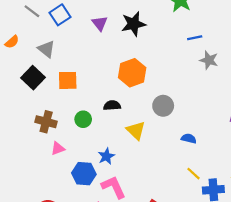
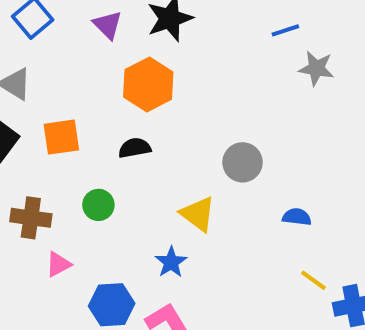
orange hexagon: (132, 73) -> (148, 84), moved
black semicircle: (112, 105) -> (135, 148), moved
blue star: (106, 156) -> (171, 262), moved

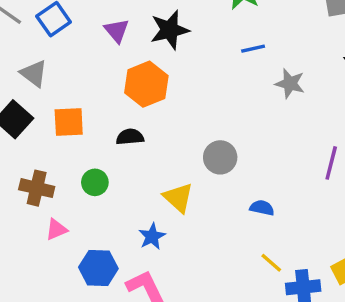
blue line: (285, 30) -> (253, 49), moved

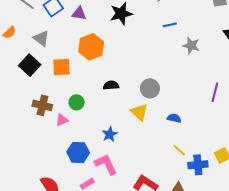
purple triangle: (117, 31) -> (79, 13), moved, turned -42
orange hexagon: (146, 84) -> (91, 47), moved
black semicircle: (130, 137) -> (111, 85), moved
yellow triangle: (178, 198) -> (139, 112), moved
pink triangle: (56, 229) -> (62, 120), moved

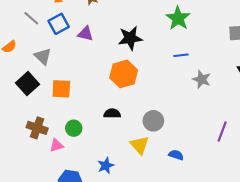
orange hexagon: (91, 47) -> (124, 74), moved

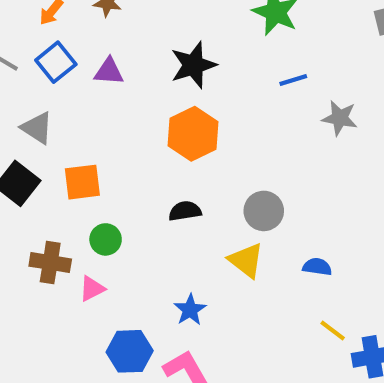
green circle: (74, 128) -> (106, 239), moved

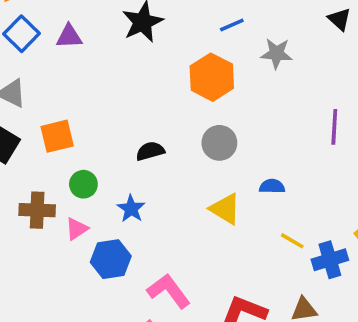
orange hexagon: (193, 134) -> (212, 77), moved
yellow triangle: (246, 260) -> (225, 209), moved
blue star: (190, 310) -> (131, 209), moved
blue hexagon: (130, 351) -> (111, 259), moved

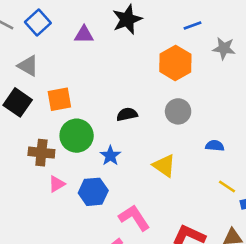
purple triangle: (69, 36) -> (84, 35), moved
green circle: (83, 184) -> (77, 136), size x1.6
yellow triangle: (225, 209) -> (164, 166), moved
pink triangle: (77, 229) -> (57, 184), moved

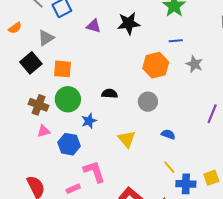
gray triangle: (28, 66) -> (46, 38), turned 42

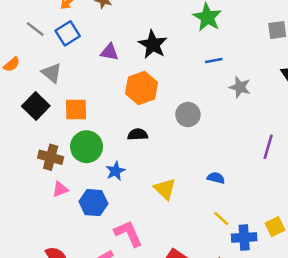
black star: (129, 23) -> (153, 44), turned -30
gray triangle: (46, 38) -> (52, 73), turned -42
orange hexagon: (156, 65) -> (142, 88), moved
gray circle: (148, 102) -> (188, 115), moved

